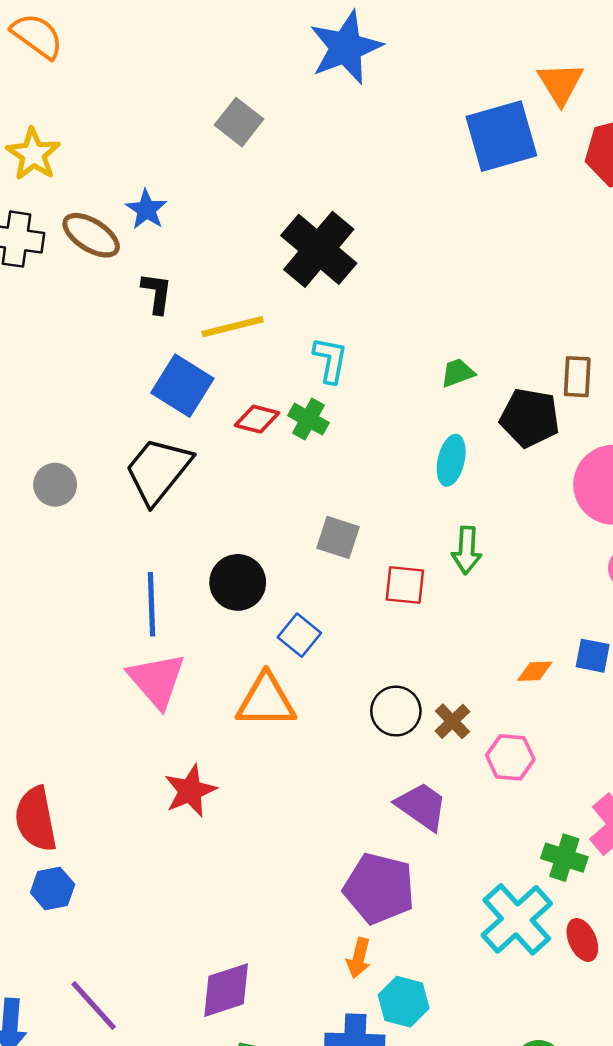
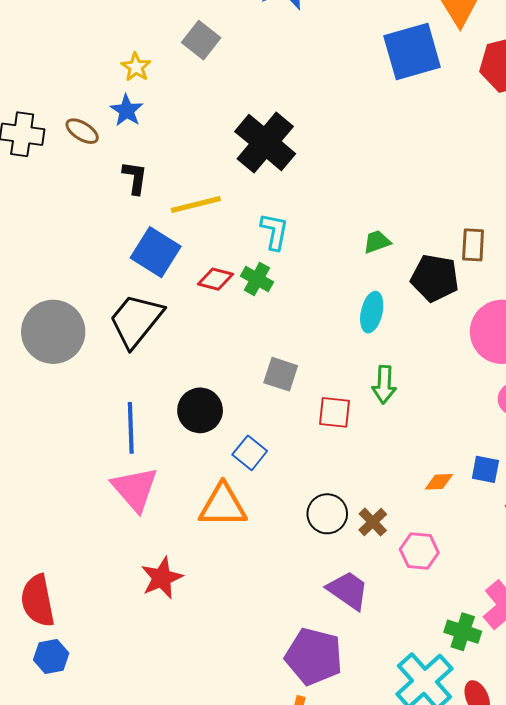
yellow star: (33, 154) -> (136, 67), moved, size x0.7
brown ellipse: (91, 235) -> (82, 131), size x0.7
gray circle: (55, 485) -> (53, 332), size x1.8

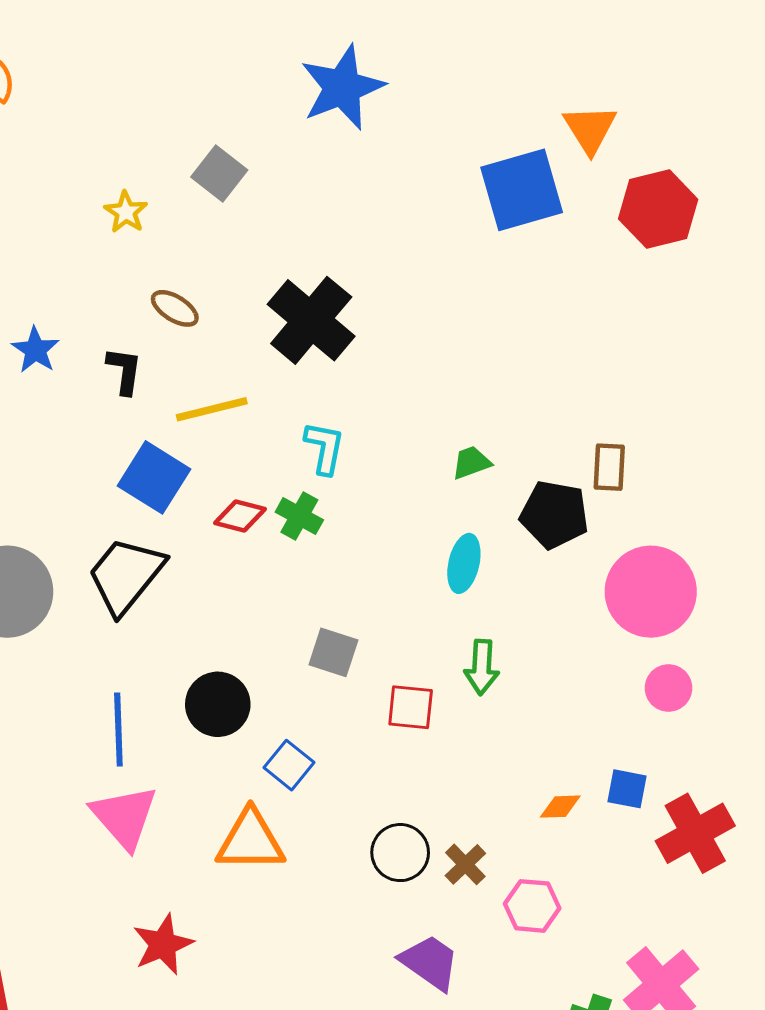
blue star: (127, 110) -> (35, 350), moved
brown ellipse: (82, 131) -> (175, 308), moved

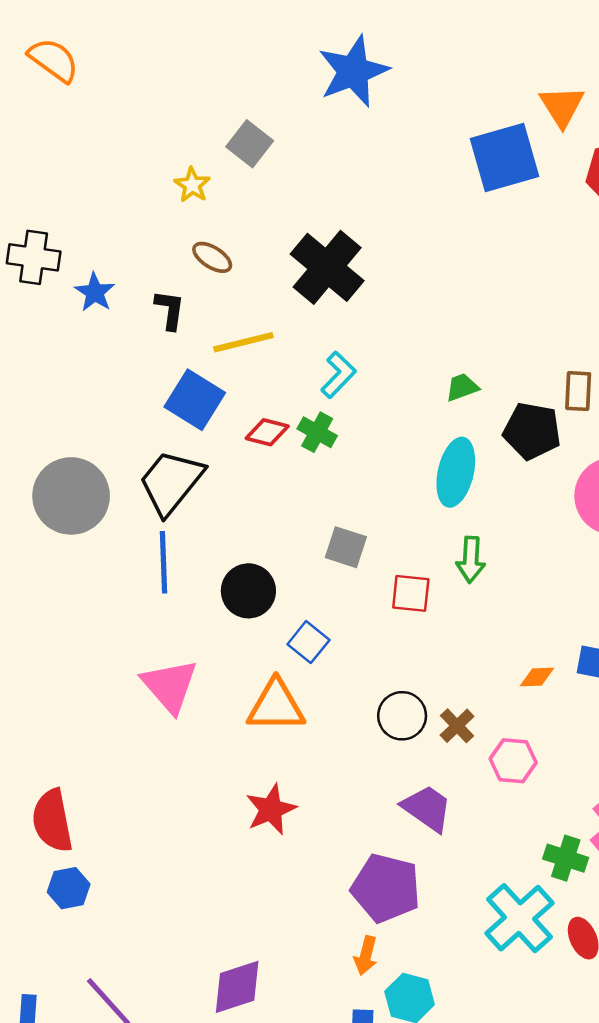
yellow star: (126, 212) -> (192, 185), moved
cyan L-shape: (325, 448) -> (338, 375), turned 33
cyan ellipse: (464, 563) -> (456, 472), size x1.4
blue line: (118, 729) -> (164, 562), moved
red star: (163, 944) -> (271, 809), moved

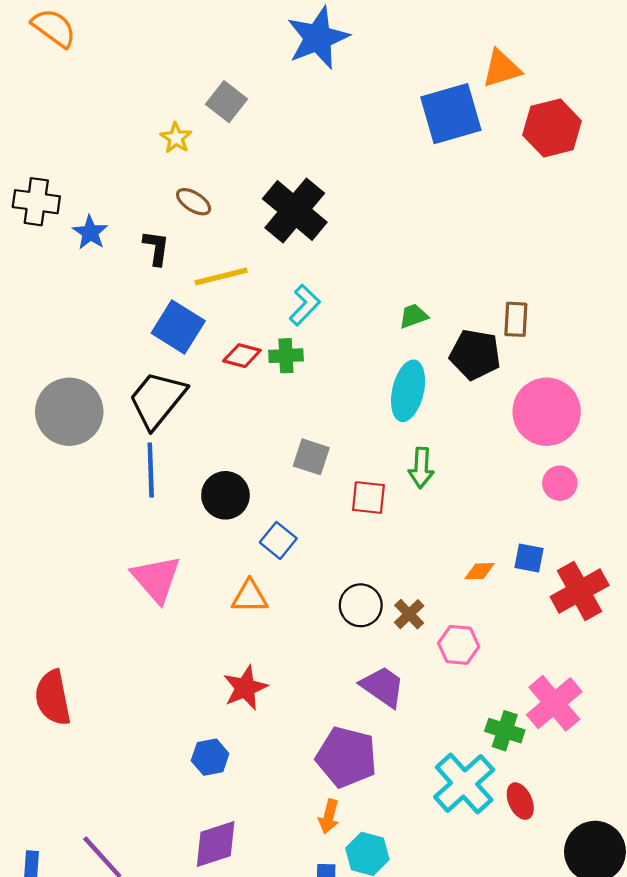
orange triangle: (562, 106) -> (502, 69), turned 45
green cross: (317, 432) -> (286, 356), turned -32
orange triangle: (276, 706) -> (250, 596), size x0.7
blue hexagon: (69, 888) -> (210, 757), moved

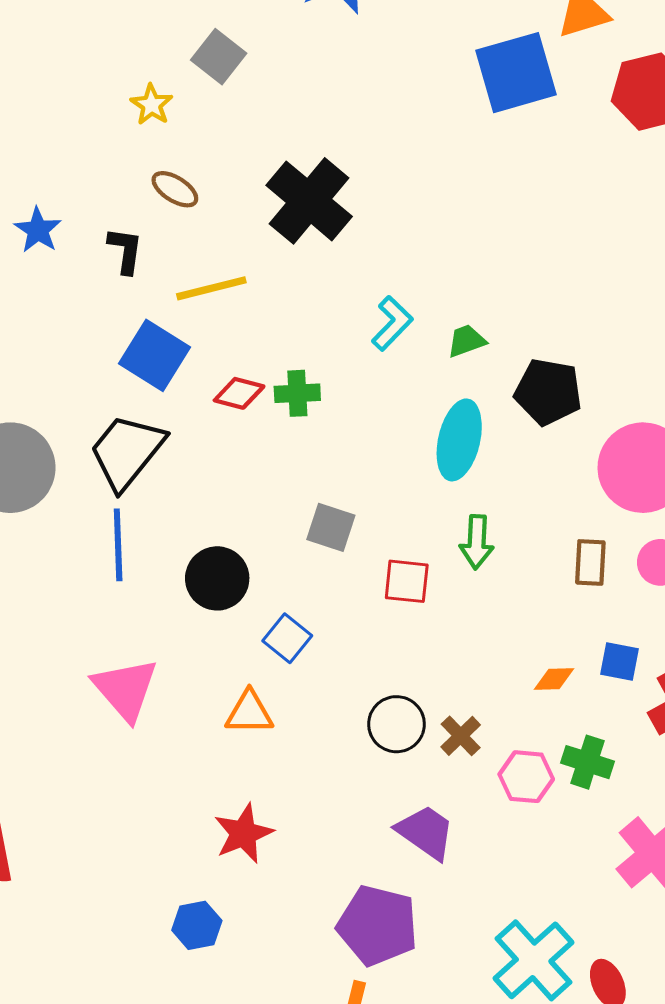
cyan L-shape: (305, 305) -> (392, 323), moved
brown rectangle: (516, 319) -> (590, 562), moved
green cross: (505, 731) -> (587, 762), moved

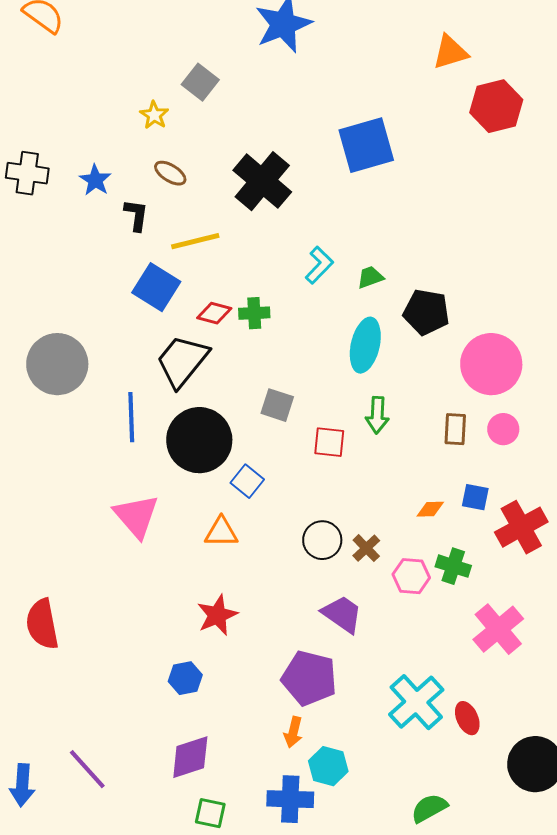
blue square: (516, 73) -> (366, 145), moved
blue star: (38, 230) -> (95, 180), moved
black trapezoid: (127, 452) -> (182, 361), moved
black circle: (217, 578) -> (199, 440), size x1.5

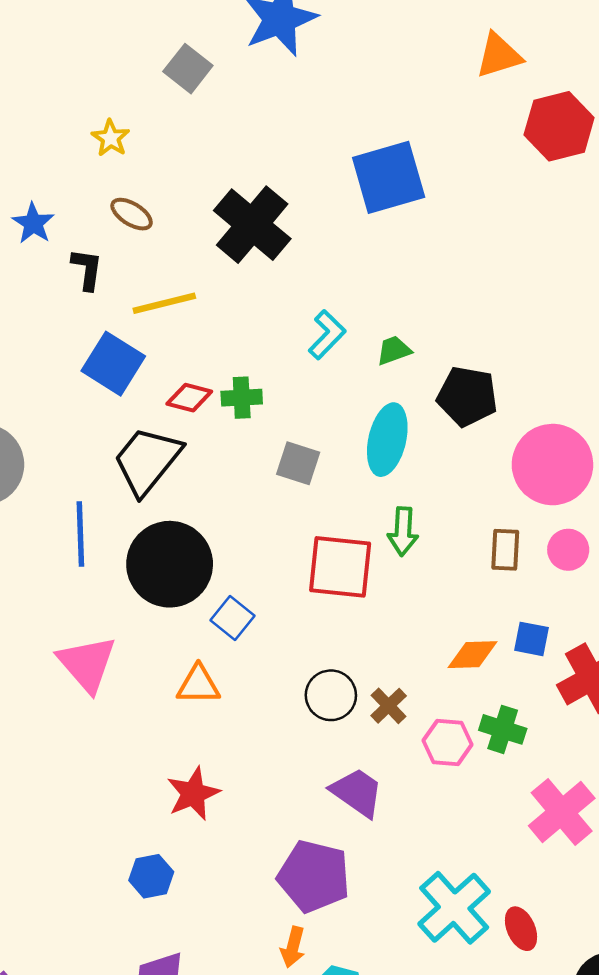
gray square: (200, 82) -> (188, 69), moved
gray square: (277, 405) -> (298, 463), moved
red square: (329, 442) -> (340, 567), size x1.6
orange diamond: (430, 509) -> (472, 655), size x1.4

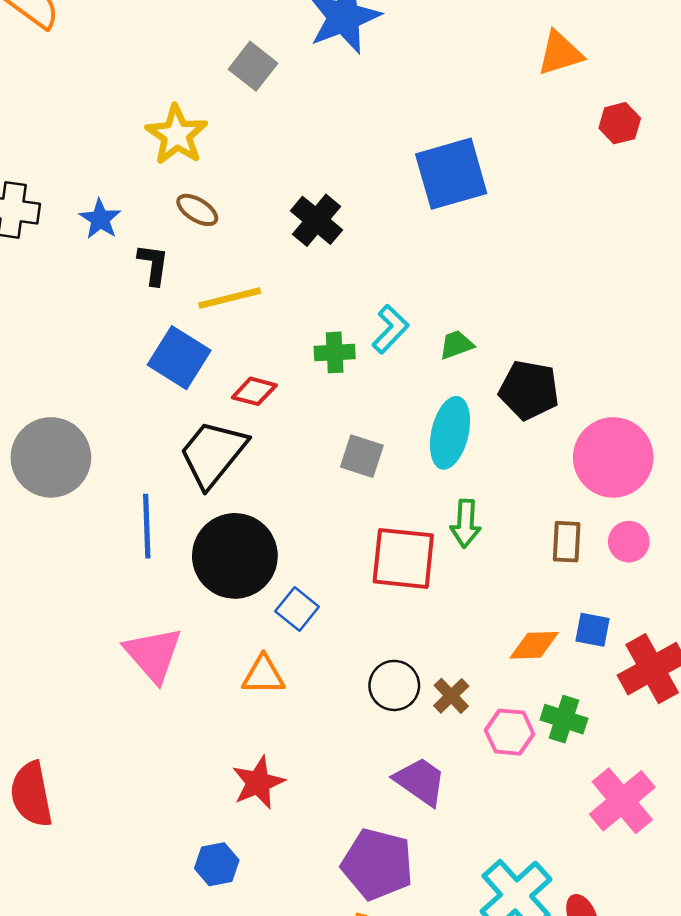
red hexagon: (559, 126) -> (620, 123), size x0.6
yellow star: (111, 138) -> (177, 135), size x1.6
black cross: (252, 225) -> (316, 220), size x0.7
green cross: (242, 398) -> (335, 352), moved

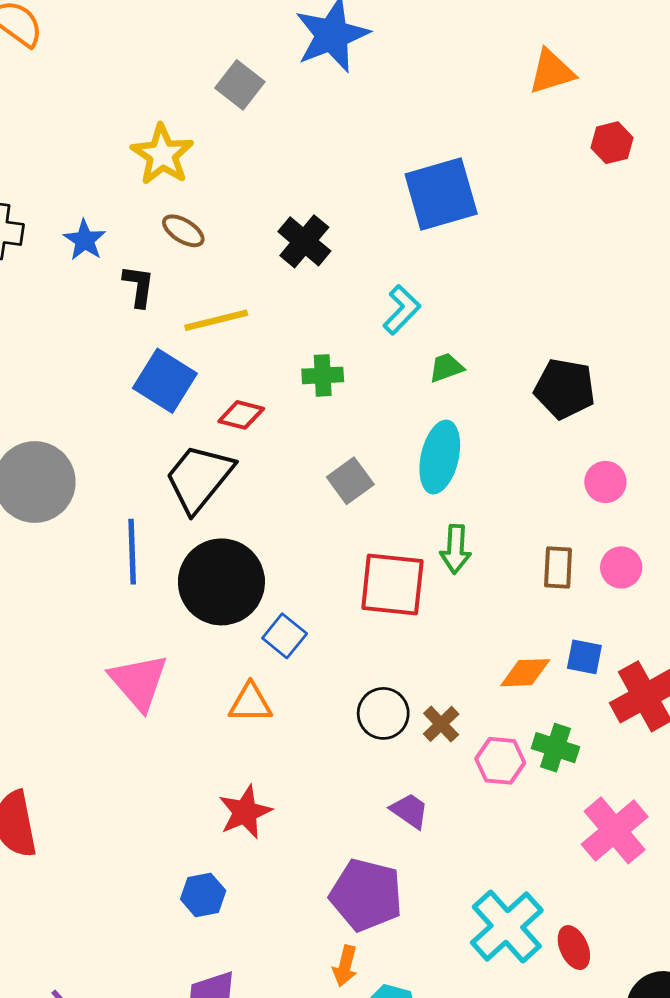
cyan L-shape: (390, 329) -> (402, 310), moved
black pentagon: (529, 390) -> (565, 389), moved
gray square: (362, 456) -> (350, 481), turned 36
pink circle: (613, 457) -> (605, 482), size x0.5
purple trapezoid: (420, 781) -> (410, 811), size x0.7

